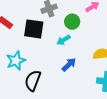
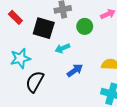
cyan arrow: (64, 40) -> (62, 48), moved

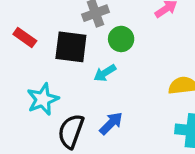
green circle: (85, 26) -> (121, 39), moved
blue arrow: (75, 70) -> (111, 123), moved

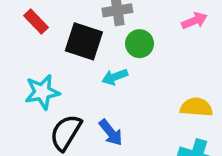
blue arrow: (111, 123) -> (111, 133), turned 85

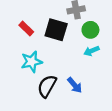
red rectangle: (36, 21) -> (26, 28), moved
cyan arrow: (115, 77) -> (91, 51), moved

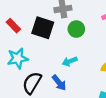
cyan arrow: (91, 51) -> (70, 61), moved

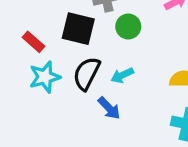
red rectangle: (13, 26) -> (34, 42), moved
black semicircle: (32, 83) -> (87, 74), moved

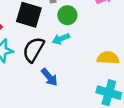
cyan arrow: (122, 75) -> (61, 39), moved

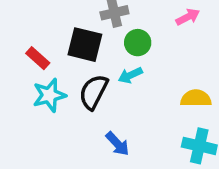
blue arrow: (49, 77) -> (118, 144), moved

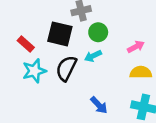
pink arrow: (188, 17) -> (136, 47), moved
blue arrow: (118, 144) -> (99, 105), moved

